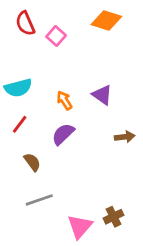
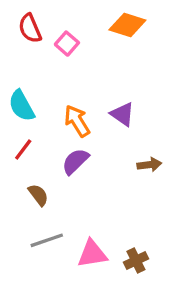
cyan semicircle: (18, 88) -> (22, 106), turned 76
orange arrow: (64, 100) -> (77, 121), size x1.4
pink triangle: (80, 227) -> (92, 254), moved, turned 40

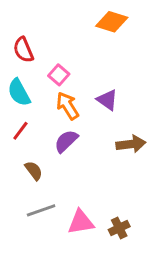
red semicircle: (30, 28) -> (23, 50), moved
pink square: (67, 44) -> (59, 75), moved
brown arrow: (149, 165) -> (131, 144), size x1.4

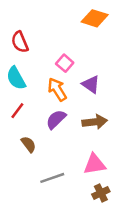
pink square: (59, 75) -> (65, 63), moved
brown arrow: (131, 144) -> (95, 122), moved
gray line: (41, 210) -> (52, 178), moved
pink triangle: (81, 222) -> (95, 164), moved

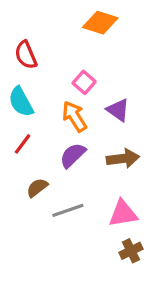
orange diamond: (95, 18) -> (100, 23), moved
brown semicircle: (29, 144) -> (37, 188), turned -91
gray line: (52, 178) -> (68, 210), moved

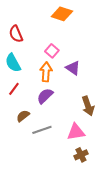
orange arrow: (74, 116) -> (46, 72), turned 36
brown arrow: (123, 159) -> (88, 106), moved, turned 78

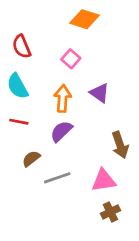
pink square: (52, 51) -> (71, 59), moved
red line: (14, 89) -> (19, 122), turned 64

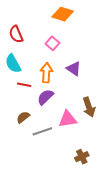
red line: (19, 122) -> (24, 85), moved
pink triangle: (104, 181) -> (68, 119), moved

